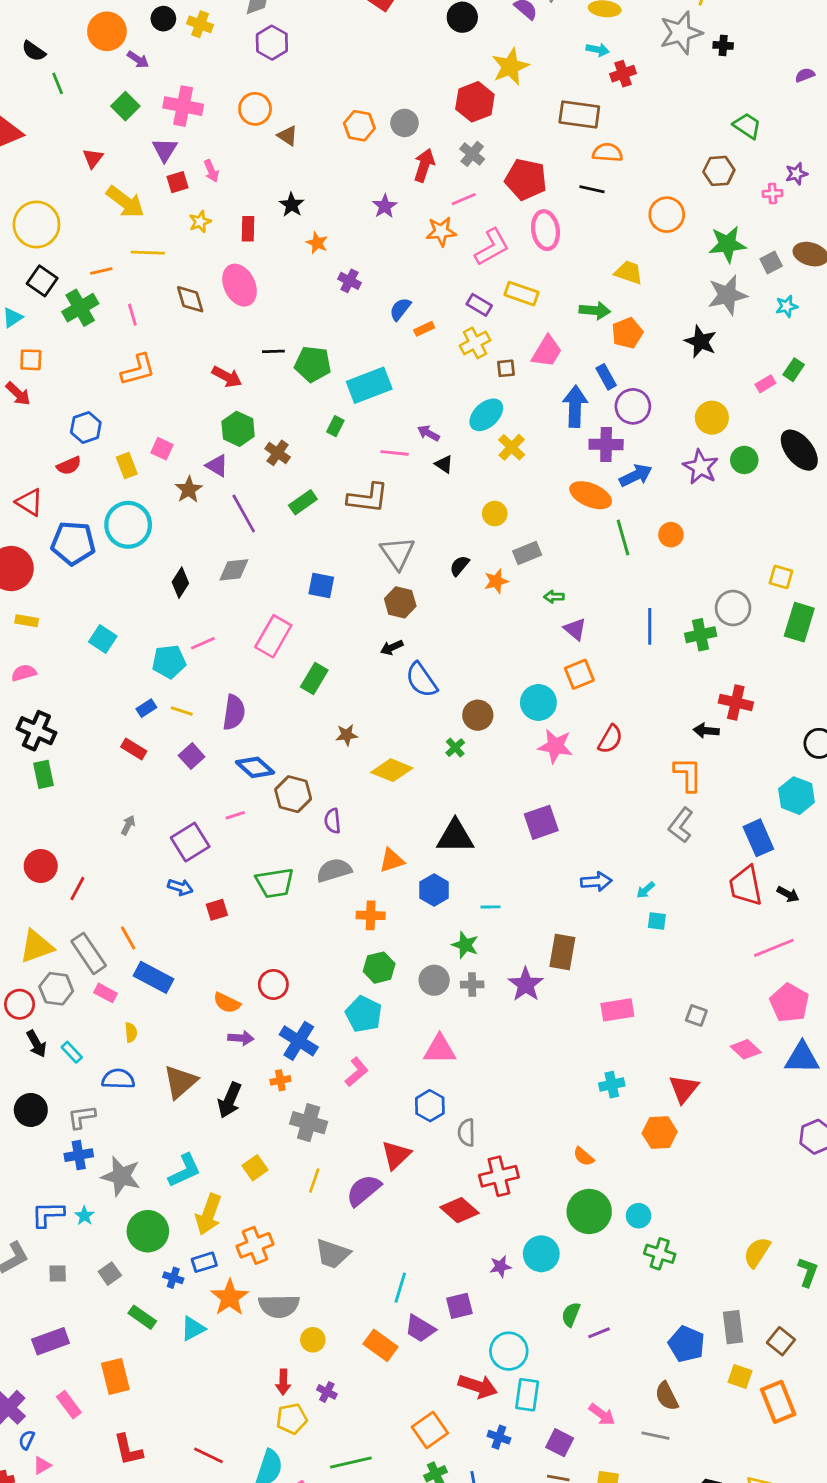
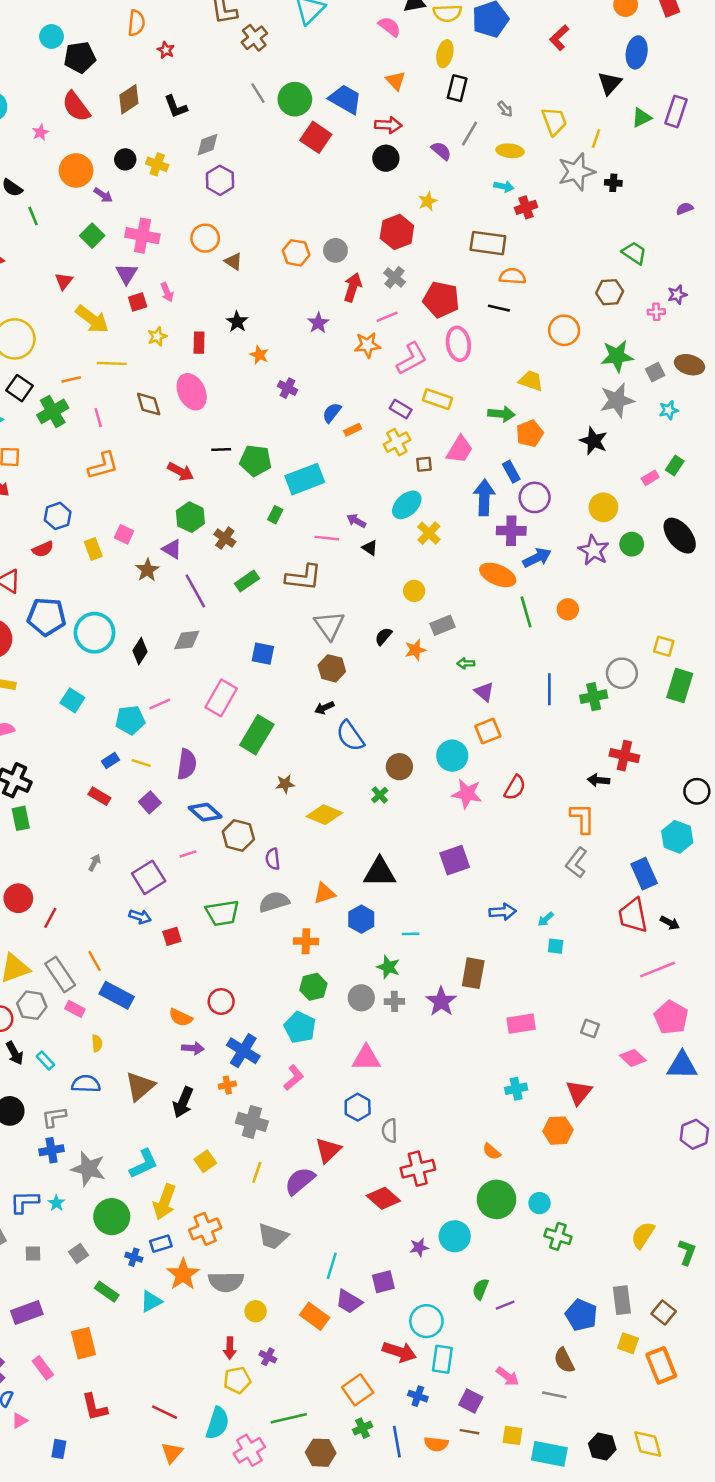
yellow star: (510, 67) -> (428, 201), size x0.6
cyan circle: (128, 525) -> (95, 633), moved
green rectangle: (314, 679) -> (257, 735), size x1.4

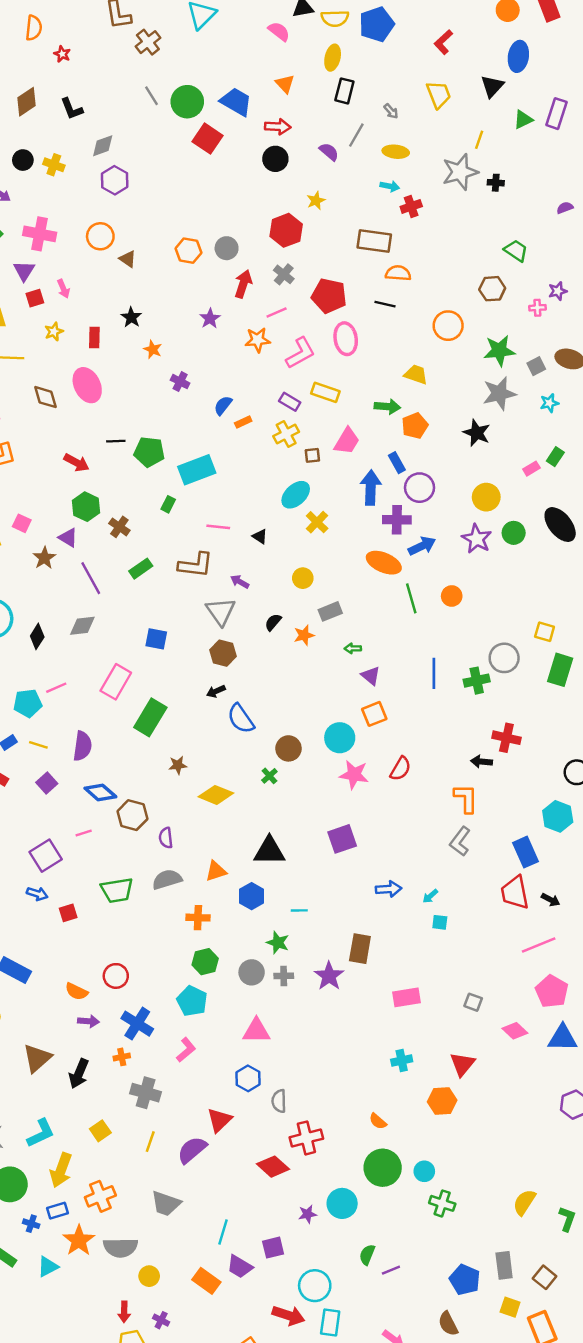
yellow trapezoid: (554, 121) -> (439, 95), moved
purple arrow: (356, 521) -> (240, 582), moved

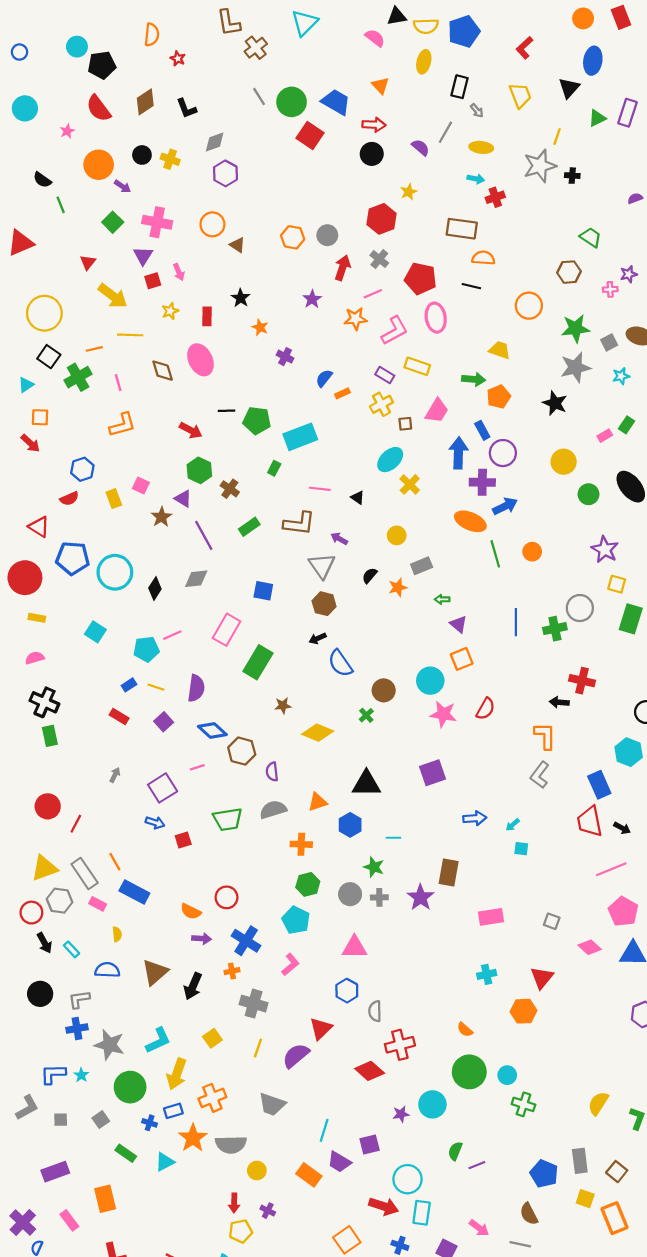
black rectangle: (344, 91) -> (460, 87), moved
purple star: (477, 539) -> (605, 549), moved

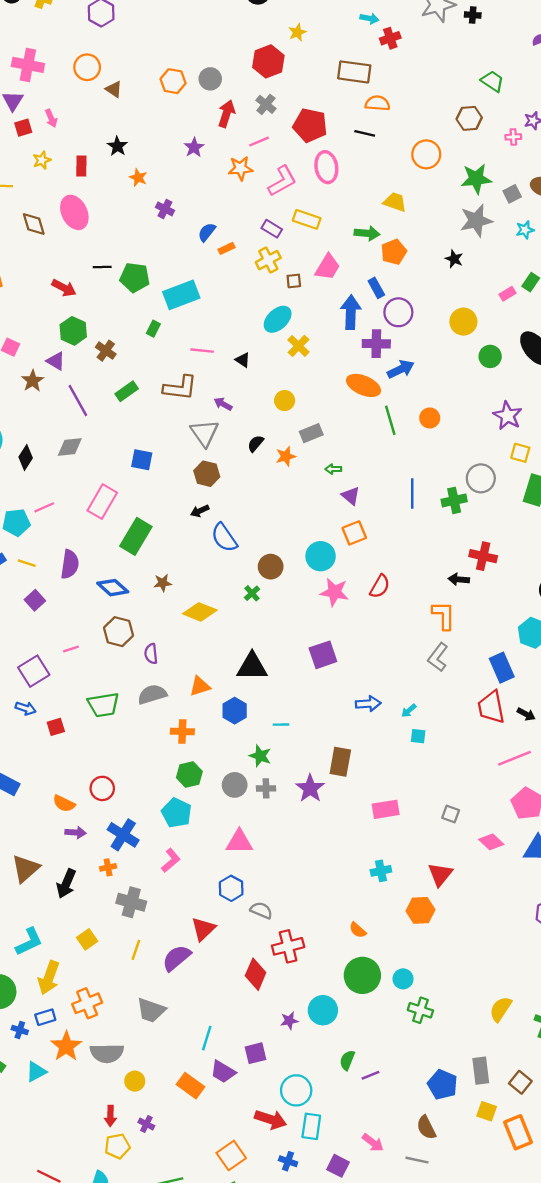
black star: (555, 403) -> (454, 259), size x0.7
blue diamond: (212, 730) -> (113, 588), moved
gray semicircle: (375, 1011) -> (261, 910), turned 114
red diamond: (370, 1071) -> (256, 974), turned 72

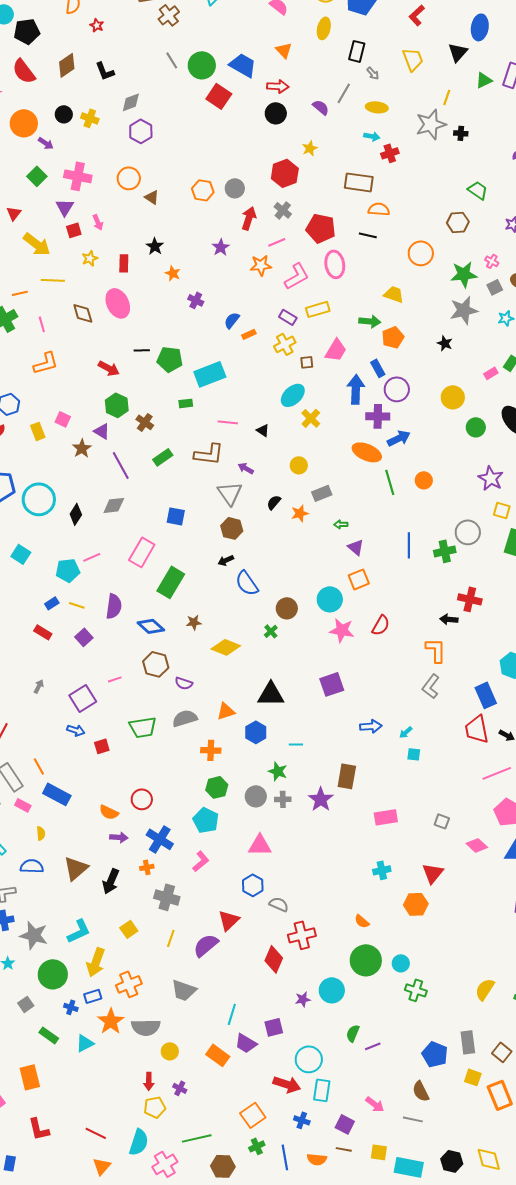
pink cross: (513, 137) -> (492, 261), moved, turned 32
yellow rectangle: (307, 219) -> (318, 309), turned -35
green rectangle: (153, 329) -> (186, 403), turned 56
purple semicircle: (151, 654) -> (184, 683), turned -66

